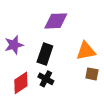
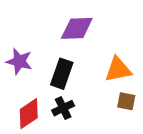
purple star: (14, 45) -> (19, 61), turned 30
black cross: (46, 79) -> (63, 108), turned 35

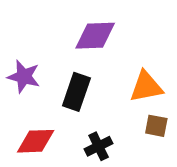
black cross: (63, 108) -> (99, 146), moved
red diamond: (29, 114) -> (36, 141), turned 32

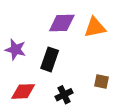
orange triangle: (146, 87) -> (95, 27), moved

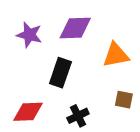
orange triangle: (95, 27) -> (116, 55), moved
purple star: (15, 49) -> (29, 35), moved

